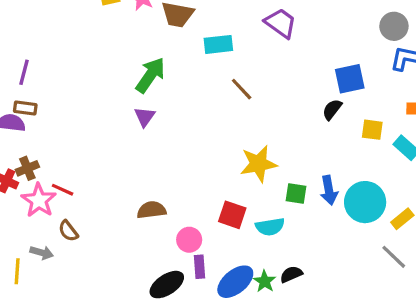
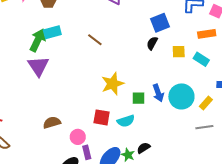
cyan rectangle: (218, 44) -> (52, 32), moved
purple triangle: (145, 117) -> (38, 66), size x1.6
gray line: (394, 257) -> (204, 127), turned -42

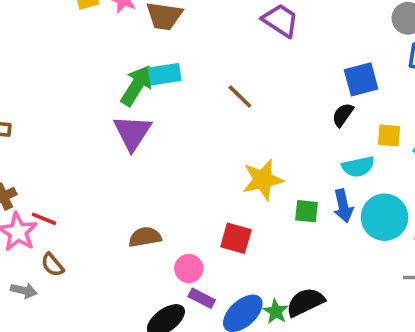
cyan semicircle: (126, 121) -> (358, 167), moved
black semicircle: (144, 148) -> (305, 302), size x1.5
purple rectangle: (87, 152) -> (202, 298), turned -56

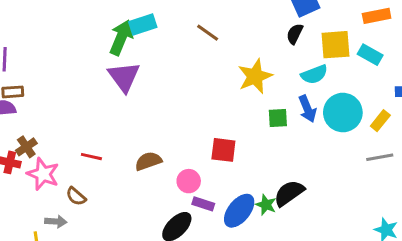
yellow square: (389, 136) -> (335, 45), size x1.5
yellow star: (263, 180) -> (255, 76), moved
red line: (44, 219) -> (91, 157), moved

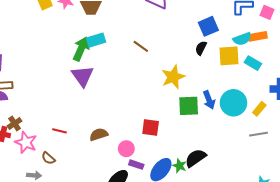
cyan semicircle: (314, 74) -> (242, 39), moved
green square: (278, 118) -> (189, 106), size x1.5

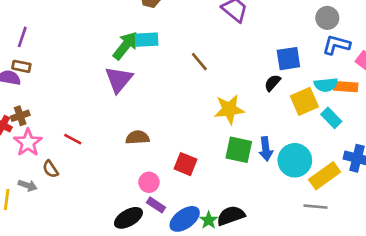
yellow square: (229, 56) -> (304, 101), turned -35
yellow rectangle: (259, 109) -> (325, 176), size x1.6
brown semicircle: (99, 134) -> (137, 137), moved

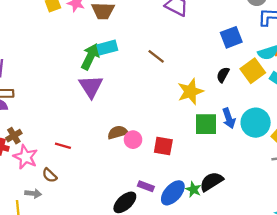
black semicircle: (272, 83) -> (223, 75), moved
pink circle: (149, 182) -> (133, 140), moved

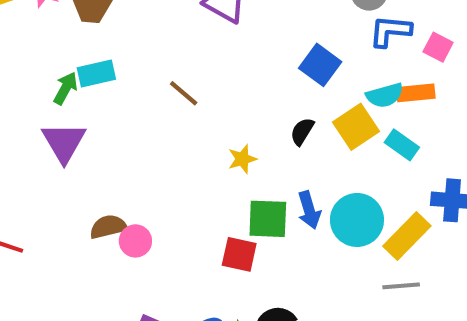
blue square: (231, 37) -> (320, 65), turned -35
green arrow: (90, 57) -> (65, 88), size x0.7
yellow star: (190, 91) -> (242, 159), size x0.6
red square: (163, 146) -> (239, 254), moved

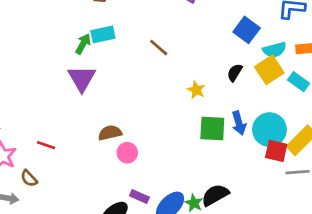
cyan semicircle: (385, 95) -> (275, 50), moved
yellow star: (242, 159) -> (196, 90), turned -30
pink circle: (135, 241) -> (127, 153), moved
red square: (239, 254) -> (276, 151), moved

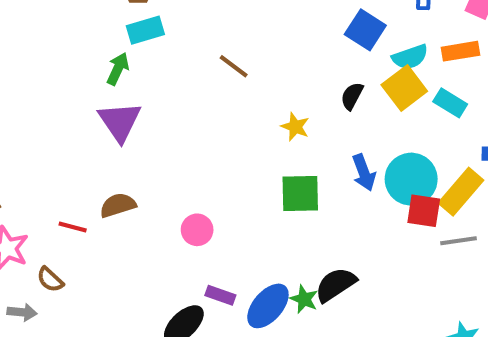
cyan rectangle: (103, 34) -> (145, 30), moved
green square: (212, 128) -> (300, 194), moved
brown semicircle: (110, 133) -> (118, 205), moved

